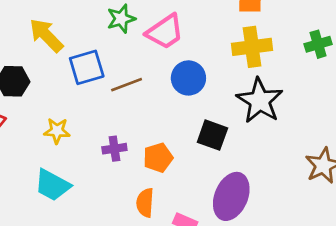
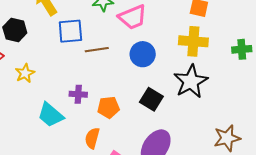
yellow star: (57, 131) -> (25, 73), moved, turned 30
cyan trapezoid: (52, 185) -> (50, 115), moved

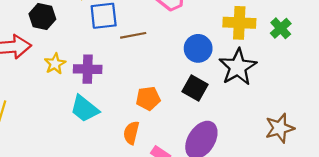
green cross: (242, 49) -> (281, 28), moved, turned -36
blue circle: (143, 54) -> (198, 48), moved
purple cross: (78, 94) -> (88, 69), moved, size x1.4

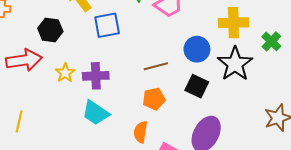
green cross: (281, 28) -> (271, 41), moved
brown line: (133, 35) -> (156, 66), moved

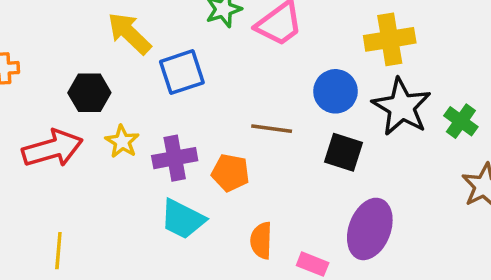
green cross: (271, 41) -> (461, 121), moved
brown line: (156, 66) -> (272, 129), turned 30
yellow star: (65, 73) -> (122, 142), moved
orange pentagon: (154, 99) -> (230, 173), moved, turned 30

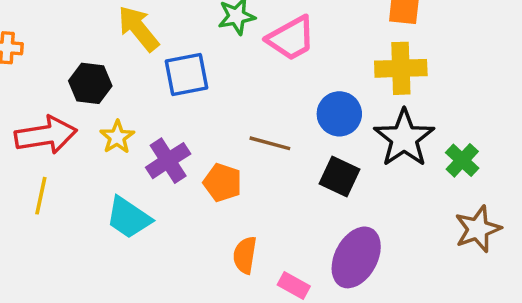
purple cross: (175, 158) -> (168, 161), turned -30
cyan trapezoid: (183, 219) -> (129, 218), moved
yellow line: (58, 251) -> (41, 196), moved

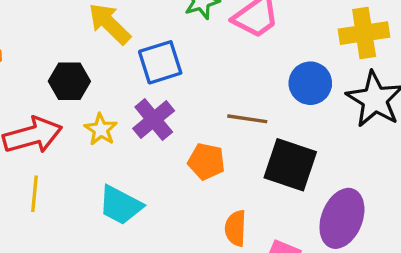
purple cross: (168, 161) -> (154, 120), moved
black square: (340, 177) -> (290, 165), moved, size x1.4

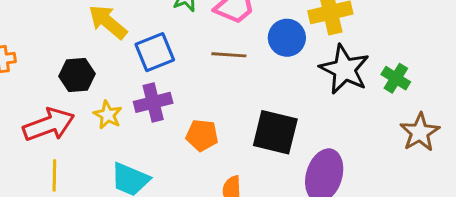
blue circle: (310, 83) -> (287, 38), moved
brown line: (247, 119) -> (229, 55), moved
purple cross: (154, 120) -> (153, 102), turned 30

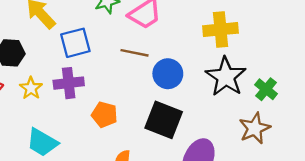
blue circle: (287, 38) -> (168, 74), moved
brown star: (420, 132) -> (255, 128), moved

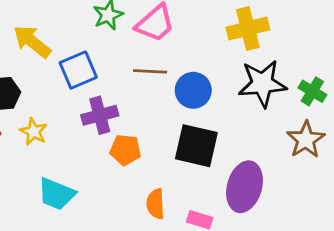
black star: (226, 77) -> (262, 84), turned -30
purple cross: (69, 83) -> (100, 115), moved

